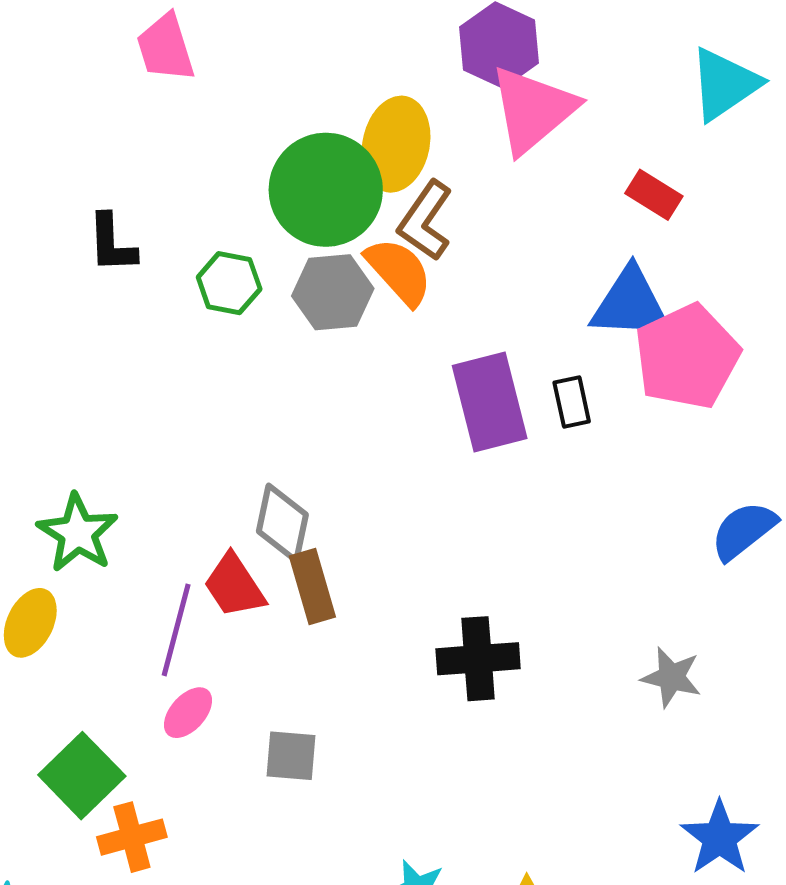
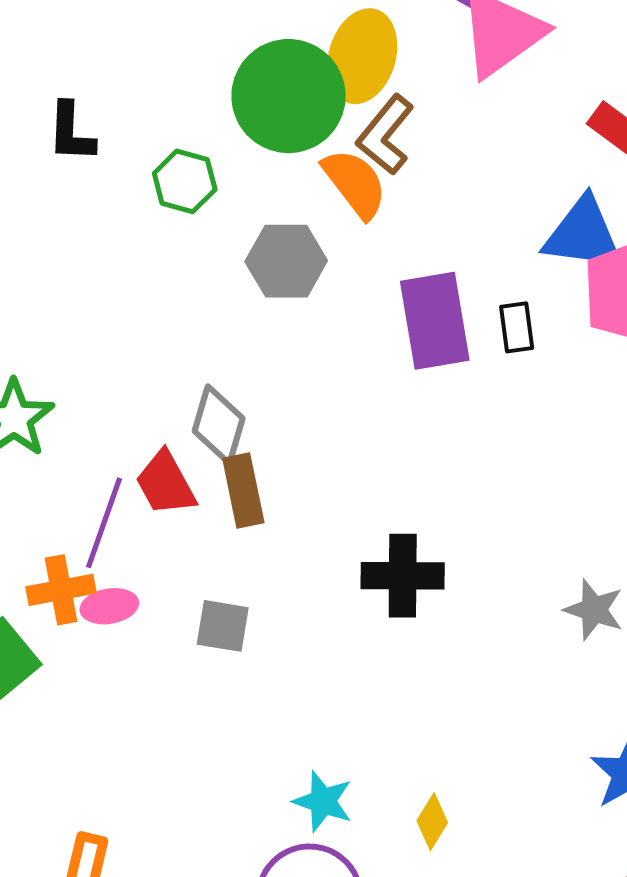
gray hexagon: (333, 292) -> (286, 261), moved
pink ellipse: (188, 713) -> (109, 606), turned 34
gray square: (291, 756) -> (223, 626), moved
orange cross: (132, 837) -> (61, 590), moved

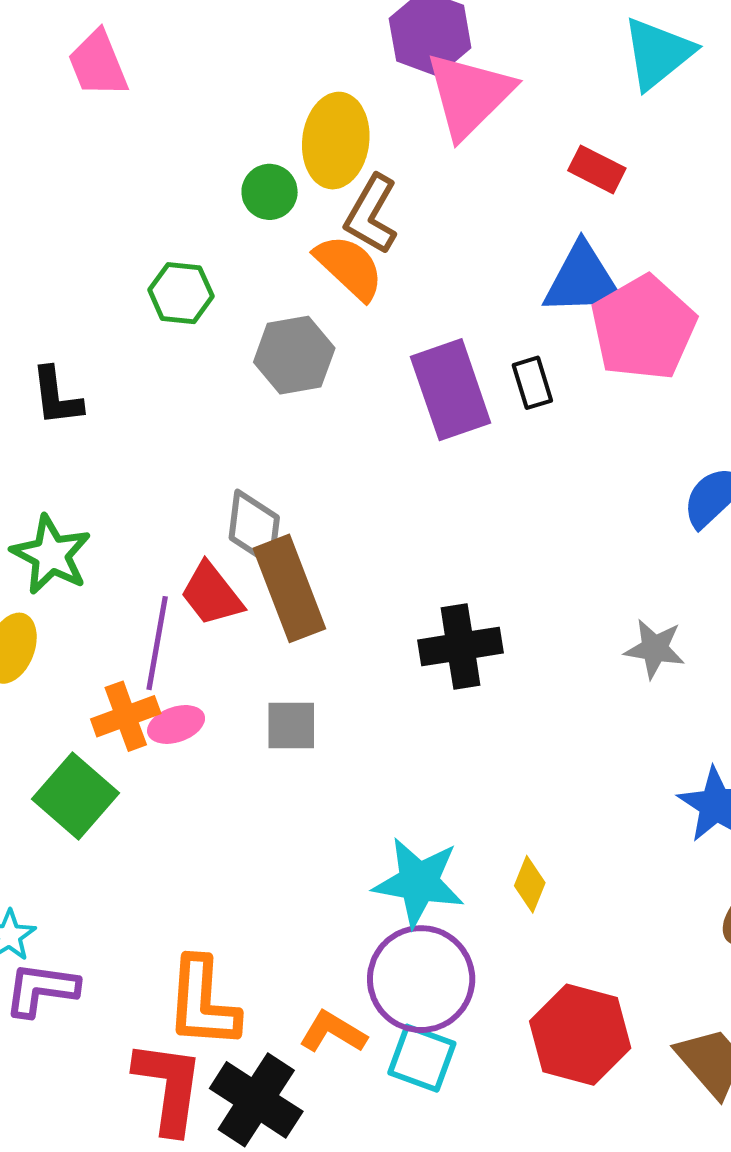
green circle: (289, 96) -> (270, 192), size x0.5
black L-shape: (71, 132) -> (57, 396), moved
brown rectangle: (243, 491) -> (289, 588), size x1.4
cyan star: (323, 801) -> (419, 882), size x1.5

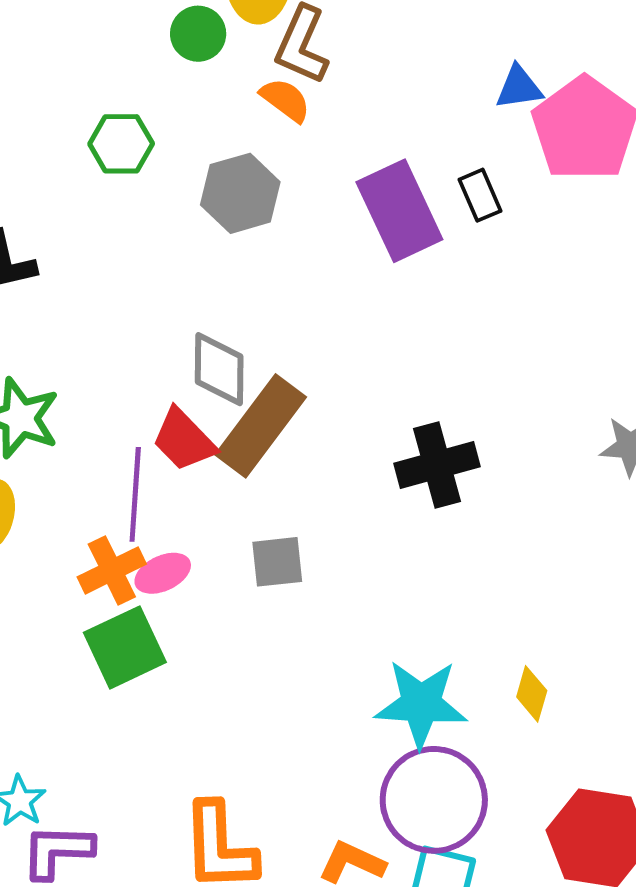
orange semicircle: (349, 267) -> (285, 100), size x0.7
blue triangle: (583, 280) -> (519, 87), size x0.6
brown rectangle: (289, 588) -> (261, 426), turned 64
green square: (75, 796) -> (125, 647), moved, turned 30

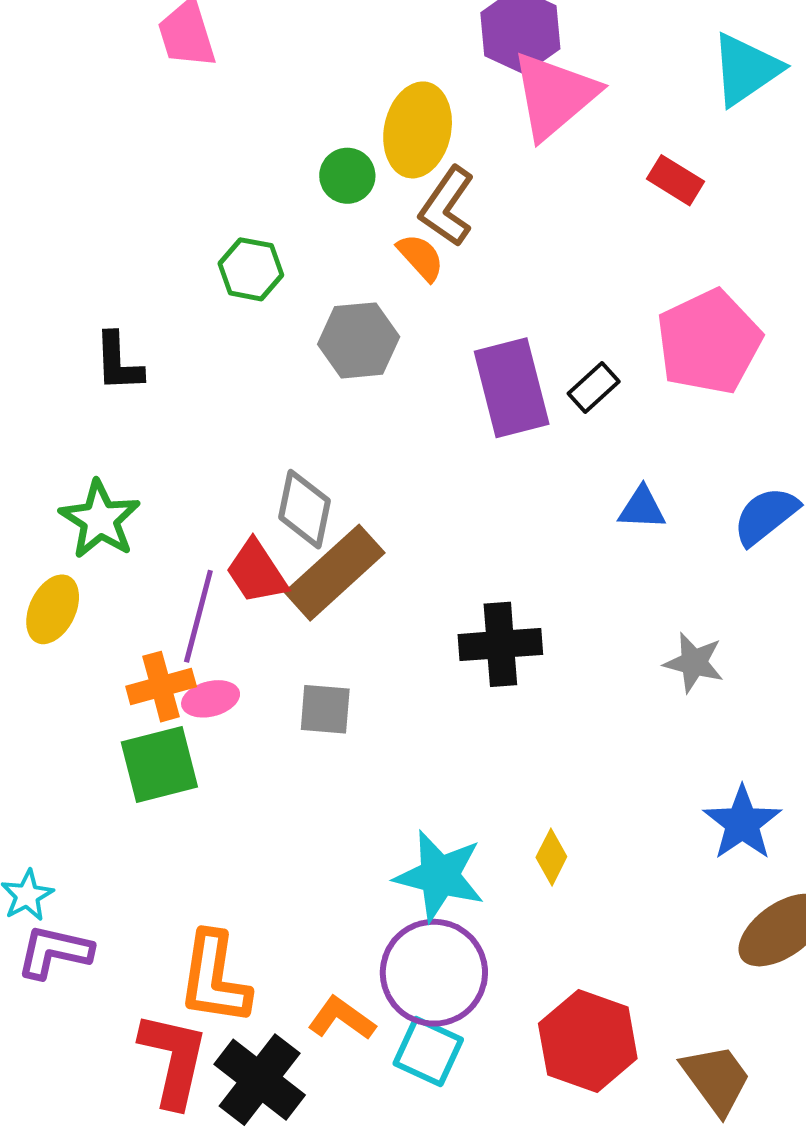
blue triangle: (519, 87) -> (642, 508), moved
black rectangle: (480, 195) -> (594, 388), turned 60
yellow diamond: (532, 694) -> (551, 857), moved

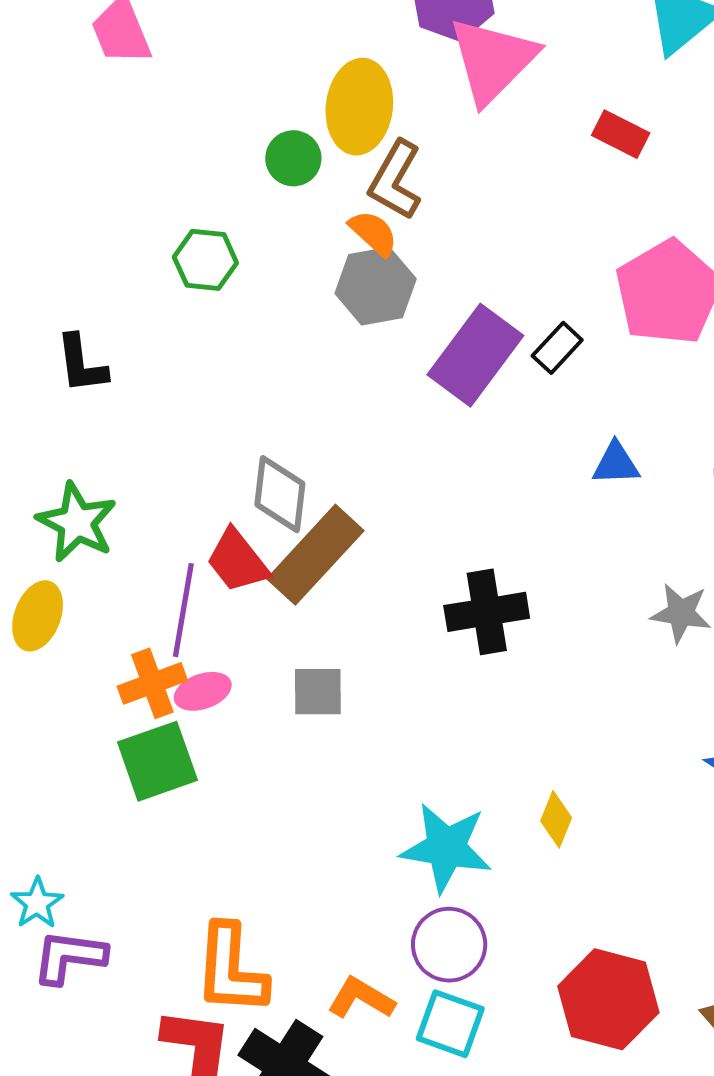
gray hexagon: (359, 340) -> (376, 286), moved
purple rectangle: (512, 388) -> (475, 355), turned 56
purple circle: (434, 973) -> (449, 945), size x0.7

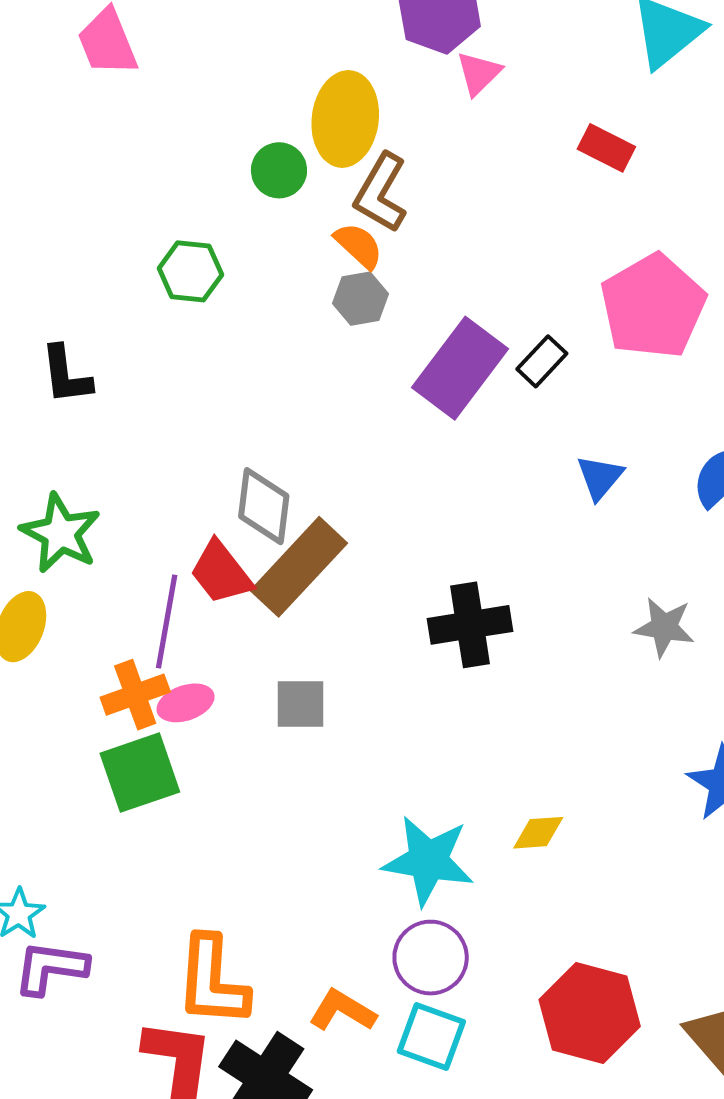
pink triangle: (493, 60) -> (479, 73), size x0.5
gray hexagon: (376, 286) -> (361, 299), size x0.7
blue triangle: (616, 464) -> (600, 477), turned -48
yellow diamond: (556, 819) -> (538, 833), turned 64

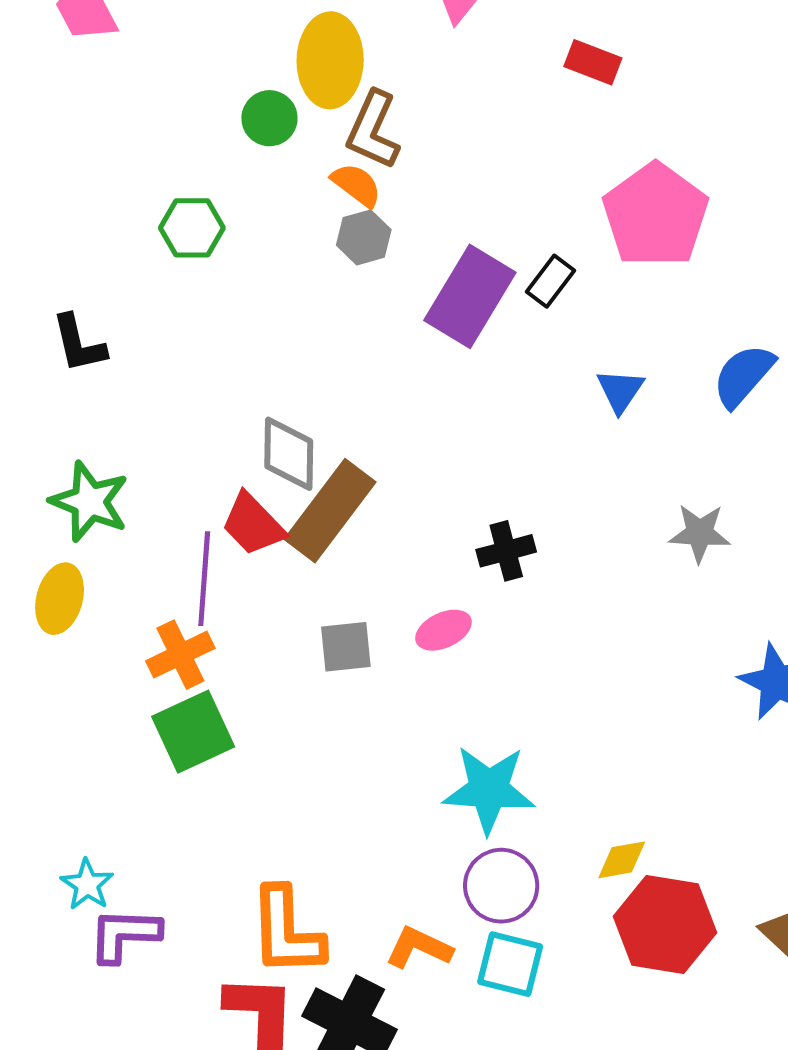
black cross: (470, 625) -> (506, 551), size x0.7
pink ellipse: (186, 703) -> (444, 630), moved
yellow diamond: (538, 833) -> (622, 860), moved

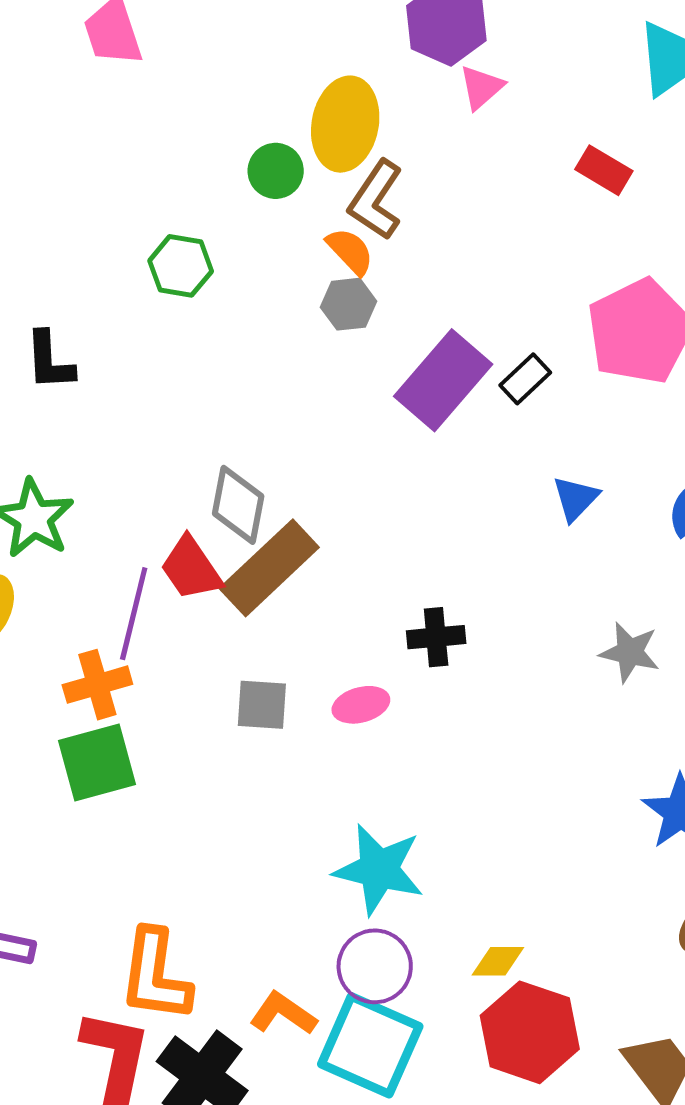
cyan square: (510, 964) -> (370, 1045), size x1.5

